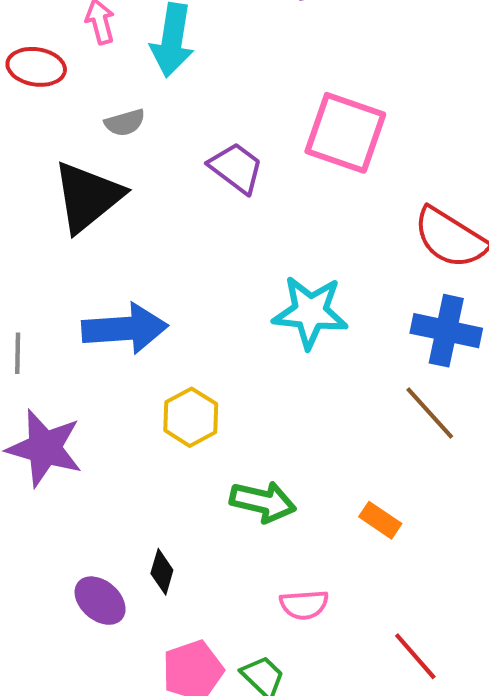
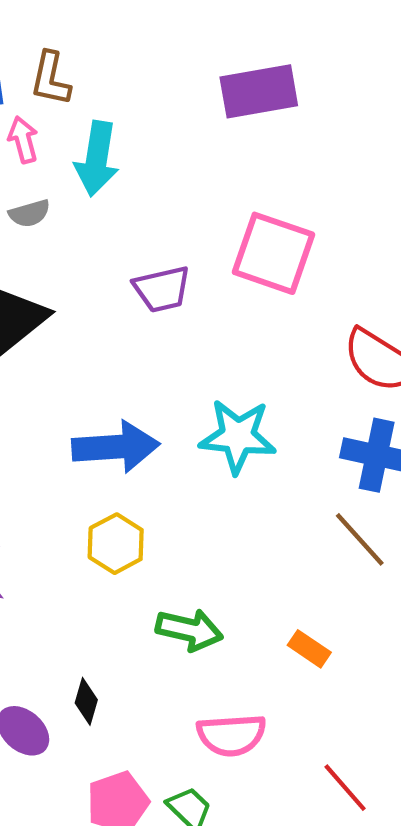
gray semicircle: (125, 123) -> (29, 213), moved
purple trapezoid: (236, 168) -> (162, 289), turned 130
blue arrow: (125, 329) -> (116, 447), moved
pink semicircle: (304, 605) -> (231, 735), size x1.4

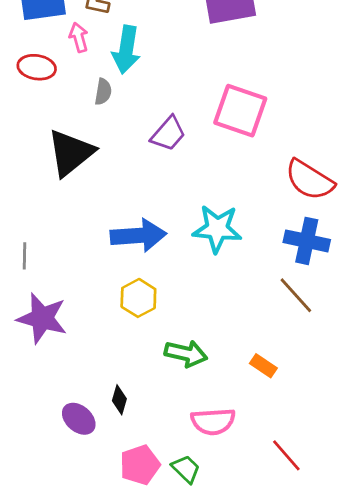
gray semicircle: (29, 213) -> (103, 92), moved, turned -65
purple trapezoid: (162, 289) -> (168, 134), turned -36

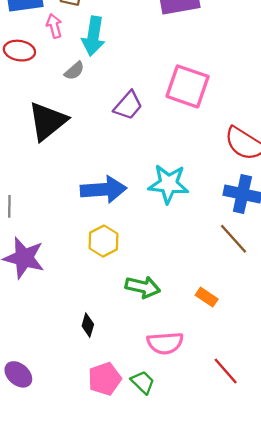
gray semicircle: (103, 92) -> (74, 71), turned 40
purple ellipse: (79, 419) -> (18, 374), moved

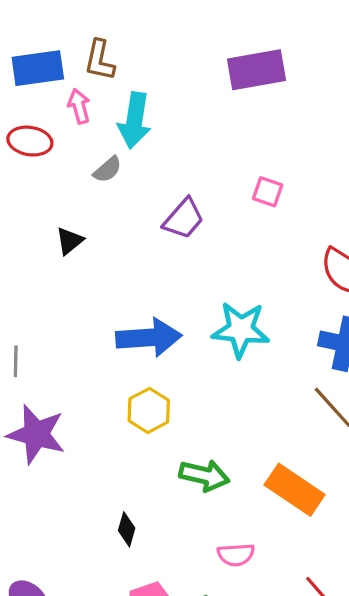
pink square: (188, 86) -> (268, 192), size x0.5
black triangle: (47, 121) -> (70, 241), size x0.5
orange rectangle: (207, 297) -> (295, 490), size x1.8
pink semicircle: (165, 343) -> (236, 555), size x0.7

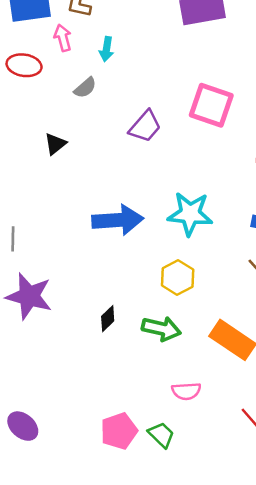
cyan arrow: (134, 120) -> (106, 49), size x0.6
pink square: (268, 192) -> (211, 105), size x1.8
yellow hexagon: (149, 410) -> (178, 277), moved
black diamond: (127, 529) -> (108, 319), moved, turned 30

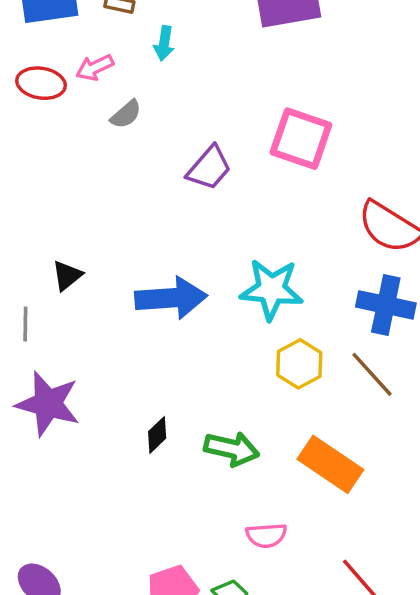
pink arrow: (63, 38) -> (95, 68), moved, turned -100
cyan arrow: (106, 49) -> (164, 43), moved
black triangle: (55, 144) -> (67, 275), moved
yellow hexagon: (178, 277) -> (299, 364), moved

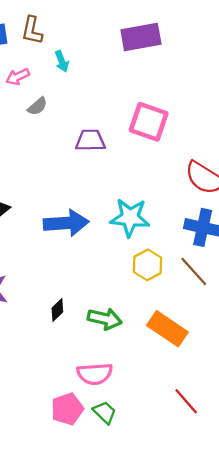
cyan arrow: (164, 43) -> (62, 61), turned -30
purple trapezoid: (209, 168) -> (90, 140), turned -132
pink semicircle: (266, 535) -> (95, 374), moved, size x1.4

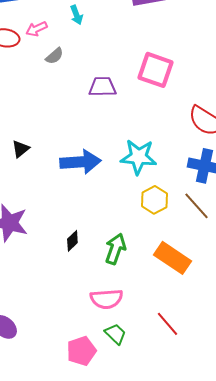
green arrow: (105, 319) -> (115, 249), turned -84
red line: (186, 401) -> (167, 324), moved
pink pentagon: (67, 409) -> (81, 351), moved

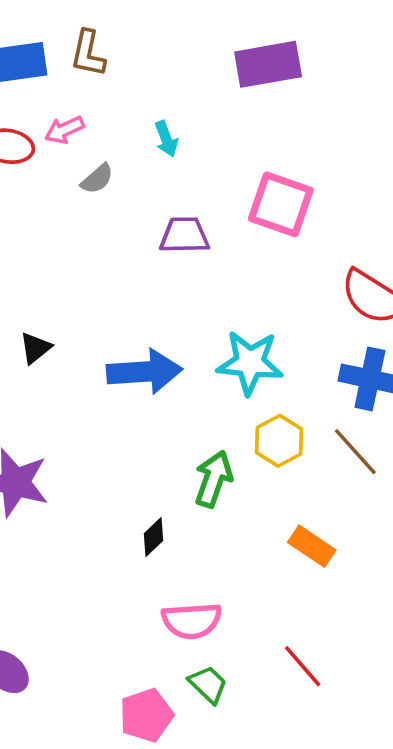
cyan arrow: (76, 15) -> (166, 139), moved
black diamond: (72, 241) -> (154, 537), moved
green arrow: (115, 249) -> (214, 479), moved
orange rectangle: (172, 258) -> (312, 546), size x0.7

